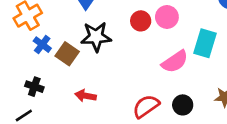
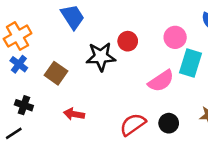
pink circle: (167, 17) -> (175, 37), moved
black star: (96, 37) -> (101, 57), moved
blue cross: (42, 45) -> (19, 64), moved

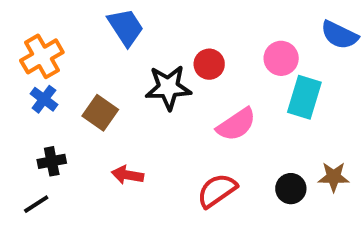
pink semicircle: (161, 81) -> (236, 124), moved
black cross: (24, 105) -> (52, 161), turned -30
black circle: (169, 123) -> (291, 189), moved

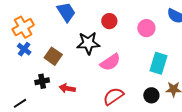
red circle: (209, 64) -> (109, 21), moved
cyan rectangle: (304, 97) -> (158, 63), moved
pink semicircle: (236, 124) -> (110, 62), moved
black cross: (52, 161) -> (42, 81), moved

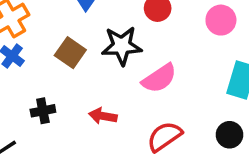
brown square: (53, 56) -> (70, 53), moved
red arrow: (67, 88) -> (103, 116), moved

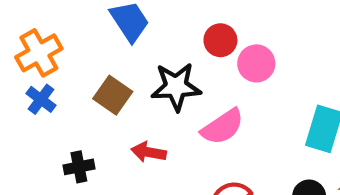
pink circle: (221, 20) -> (256, 63), moved
red arrow: (103, 116) -> (149, 152), moved

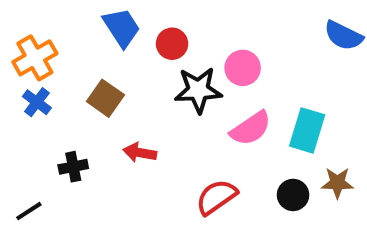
red circle: (220, 40) -> (172, 44), moved
black star: (176, 87) -> (198, 90), moved
pink semicircle: (223, 127) -> (251, 128), moved

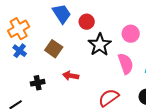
pink circle: (243, 68) -> (131, 34), moved
black star: (198, 90) -> (100, 45), turned -30
pink semicircle: (251, 128) -> (126, 64), turned -75

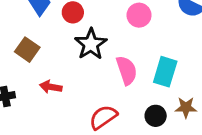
pink circle: (131, 34) -> (139, 15), moved

